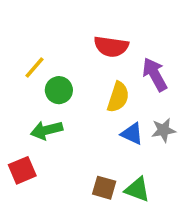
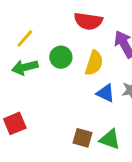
green circle: (59, 90) -> (61, 57), moved
green arrow: (47, 130) -> (25, 67), moved

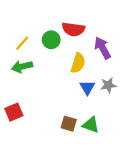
green circle: (61, 57) -> (51, 40), moved
blue triangle: (106, 93) -> (87, 88), turned 35

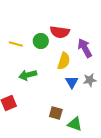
yellow line: (22, 43) -> (16, 44), turned 64
green arrow: (22, 67) -> (28, 75), moved
green triangle: (91, 125) -> (75, 124), moved

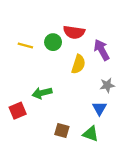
green arrow: (28, 75) -> (42, 93), moved
blue triangle: (72, 82) -> (99, 108), moved
brown square: (56, 113) -> (62, 131), moved

